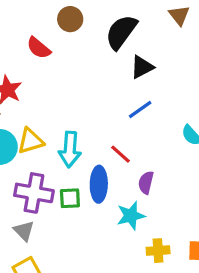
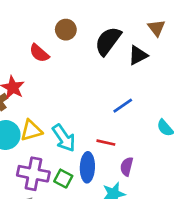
black triangle: (142, 67) -> (138, 55), moved
cyan arrow: (70, 149) -> (64, 138), turned -40
red line: (121, 154) -> (106, 143), turned -30
green square: (70, 198) -> (63, 179), turned 30

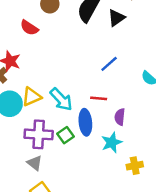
green square: (63, 179) -> (66, 135), turned 35

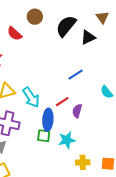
red line: (99, 98) -> (62, 102), turned -48
purple semicircle: (120, 117) -> (77, 111), moved
green square: (66, 135) -> (44, 136), moved, turned 32

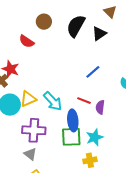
red line: (62, 102) -> (84, 101), turned 64
green square: (44, 136) -> (71, 137), size x1.5
yellow cross: (83, 162) -> (90, 160), moved

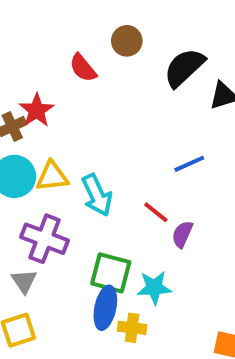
blue ellipse: (73, 120) -> (105, 308), moved

